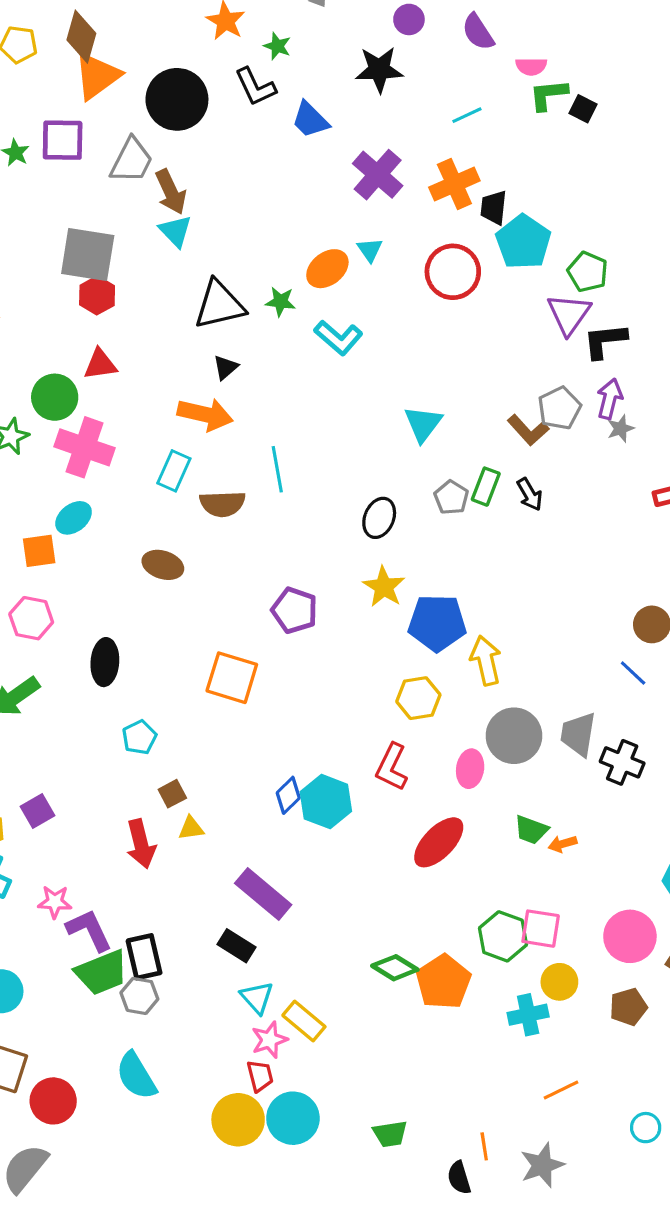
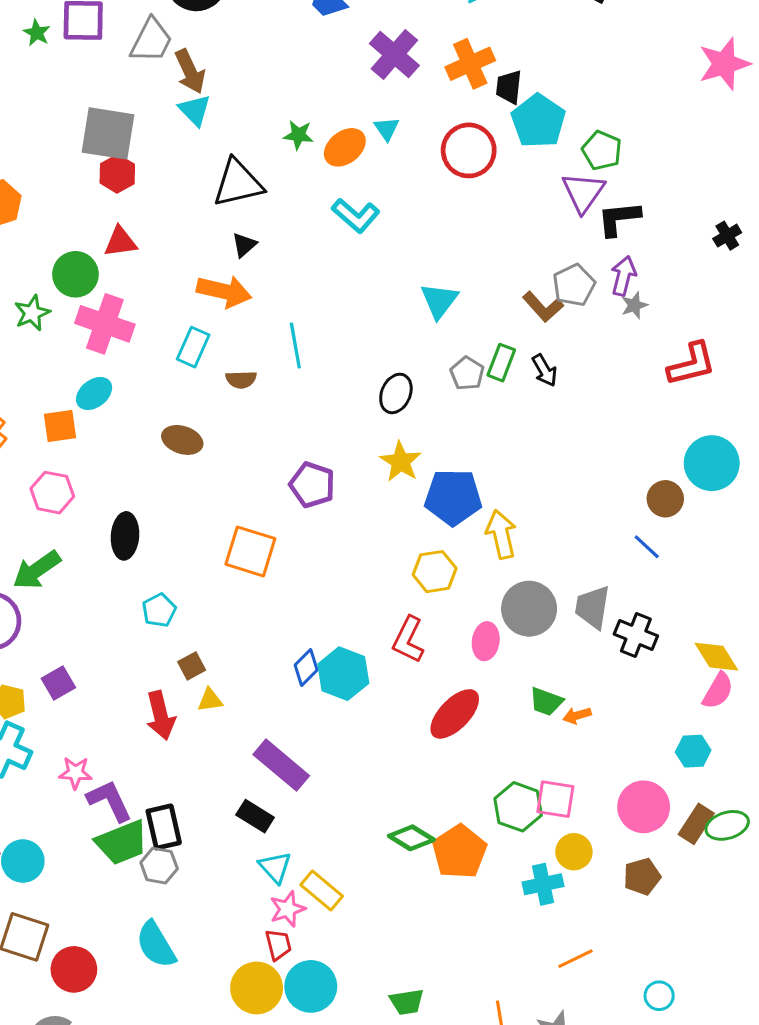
green star: (280, 302) -> (298, 135), moved
brown semicircle: (222, 504) -> (241, 380), size x0.7

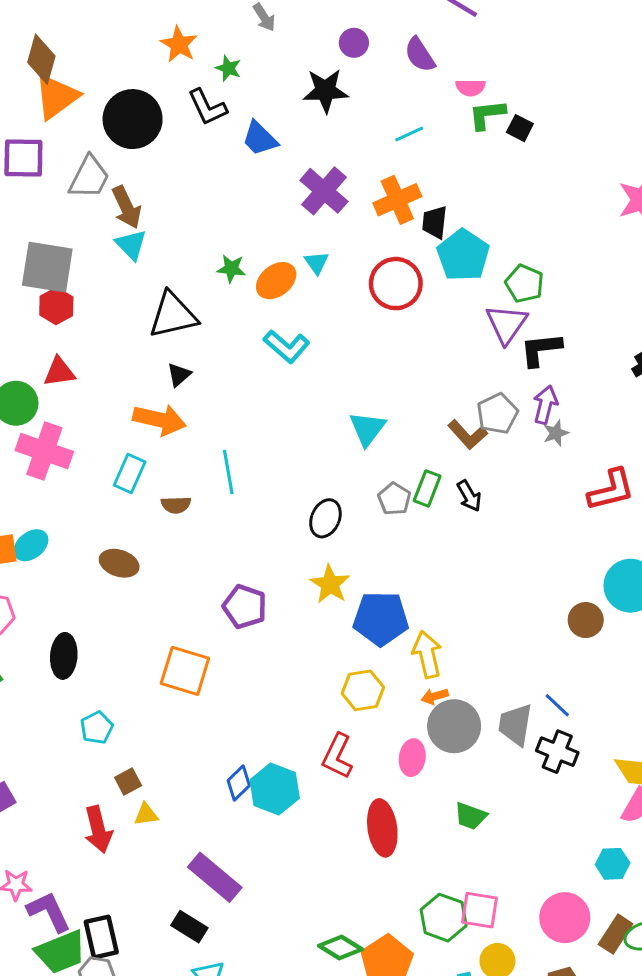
cyan ellipse: (94, 393) -> (31, 545), moved
blue line: (647, 547) -> (557, 705), moved
red ellipse: (455, 714) -> (382, 828), turned -52
orange arrow: (577, 716) -> (435, 696), moved

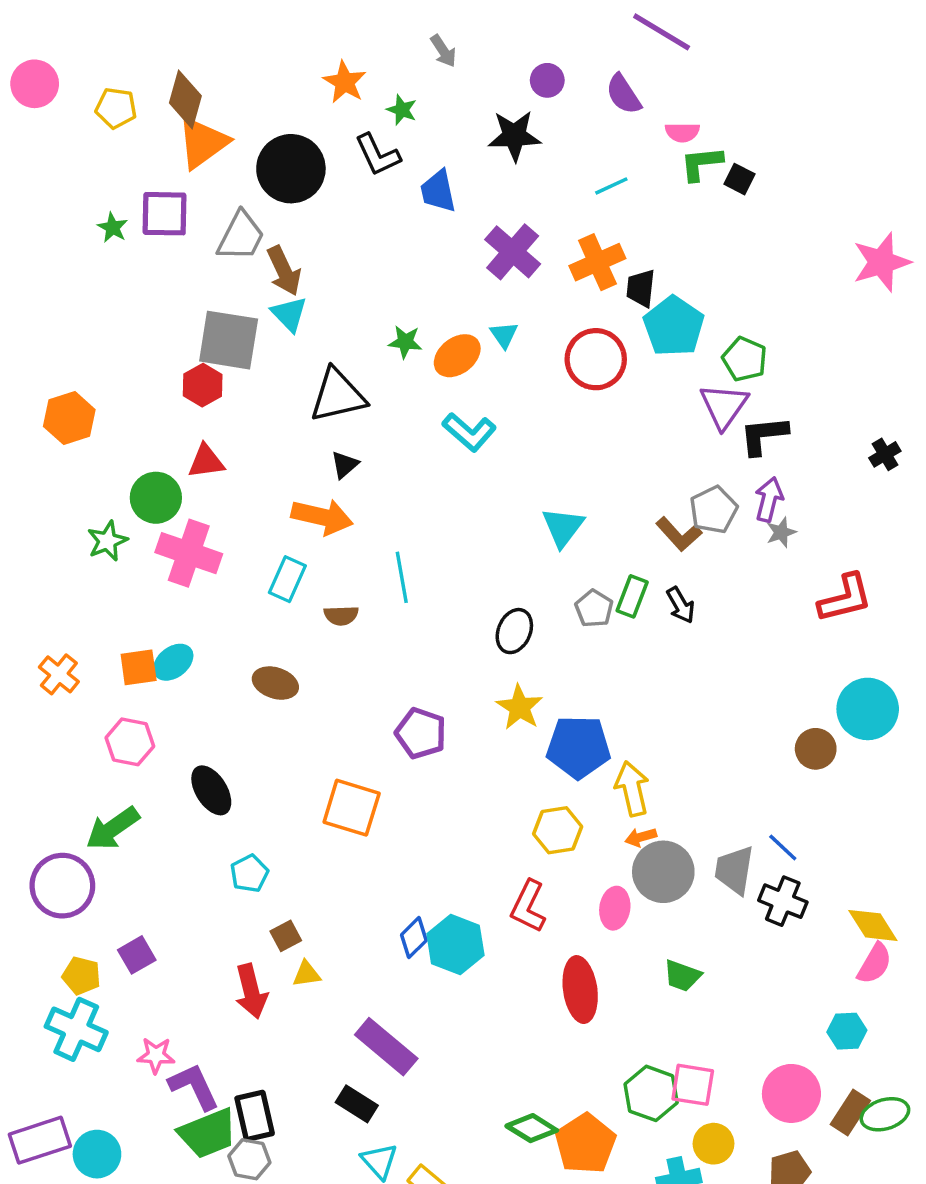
blue trapezoid: (260, 139) -> (438, 191), turned 33
gray square: (47, 267) -> (229, 340), moved
black ellipse: (64, 656) -> (211, 790), turned -36

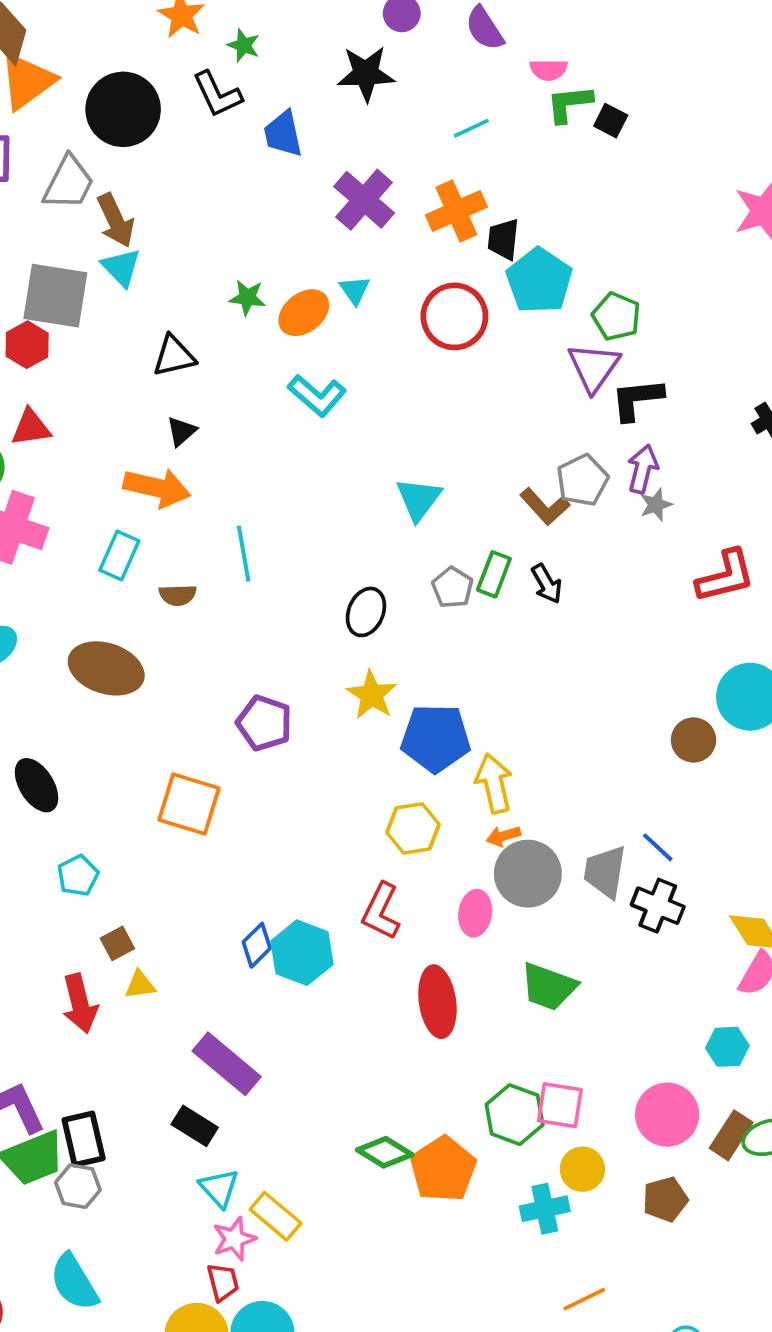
black triangle: (338, 396) -> (174, 356), size x0.7
brown ellipse: (275, 683) -> (106, 668), size x1.5
green trapezoid: (682, 976) -> (549, 987), size x1.4

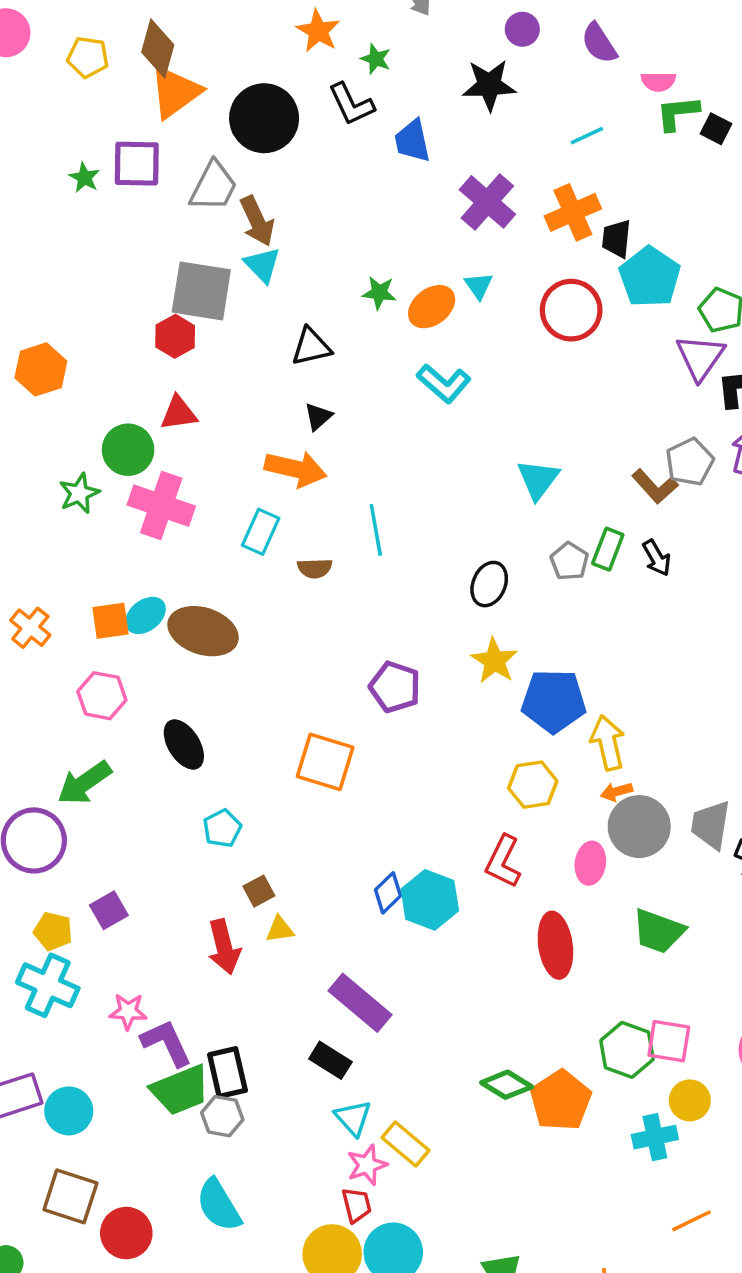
brown ellipse: (106, 668) -> (203, 631), moved

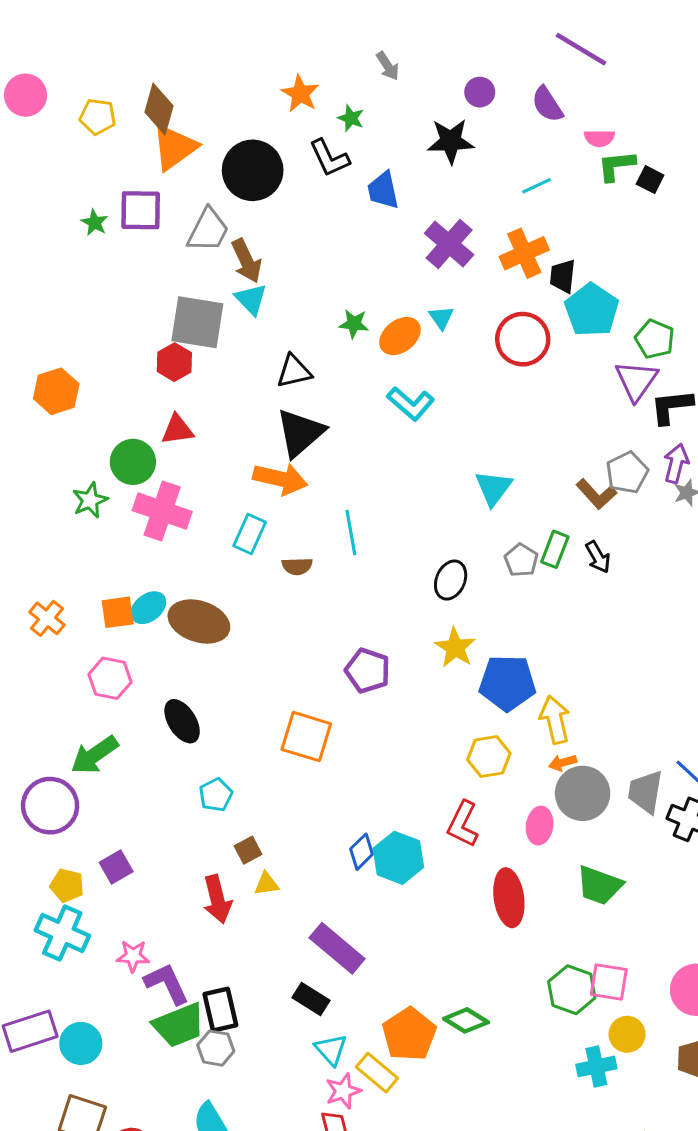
black triangle: (318, 417) -> (300, 433), size x2.0
orange pentagon: (561, 1100) -> (409, 1034), moved

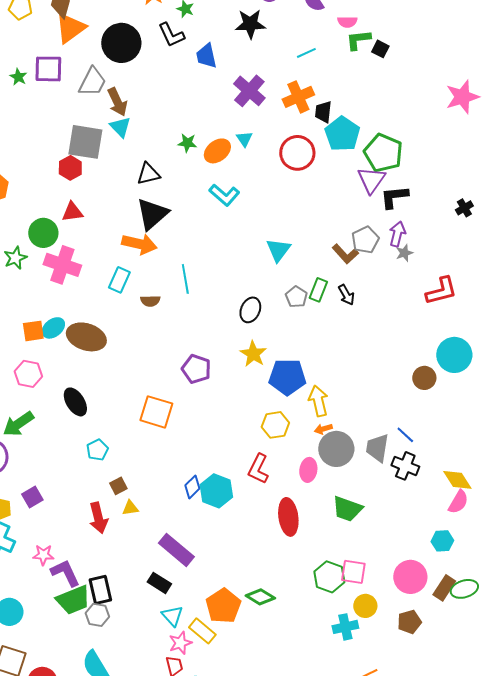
green pentagon: (655, 339) -> (383, 153), size x1.5

